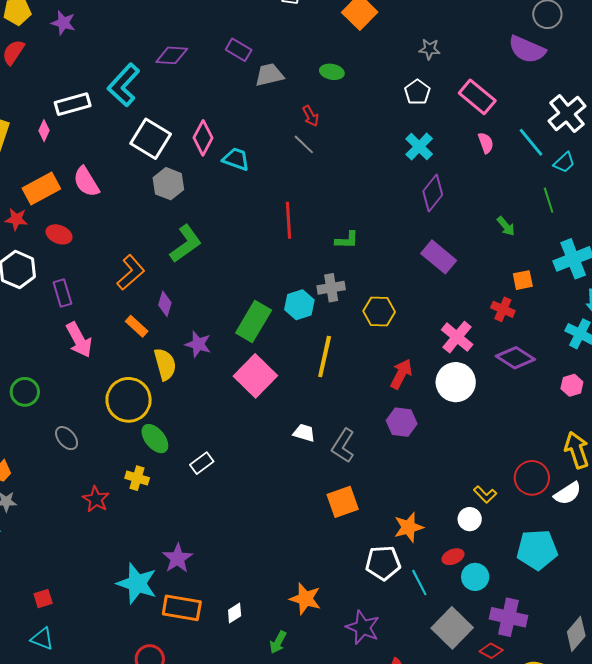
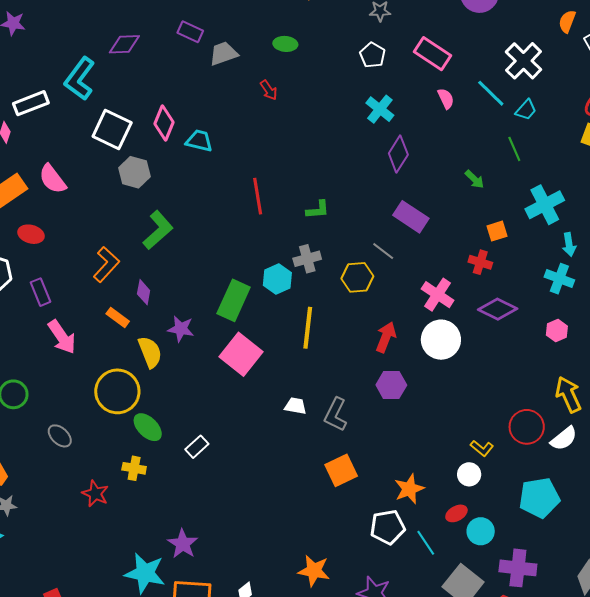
gray line: (304, 144) -> (383, 251), moved

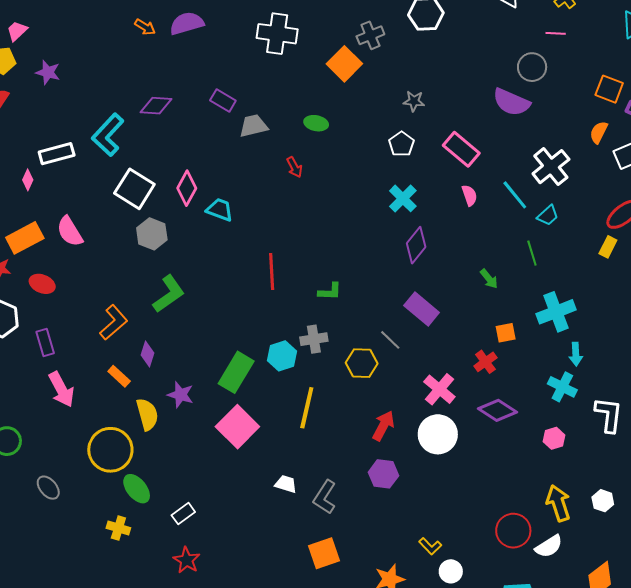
red cross: (480, 262) -> (485, 362), turned 30
yellow L-shape: (482, 448) -> (430, 546), moved
red star: (95, 494) -> (187, 560), moved

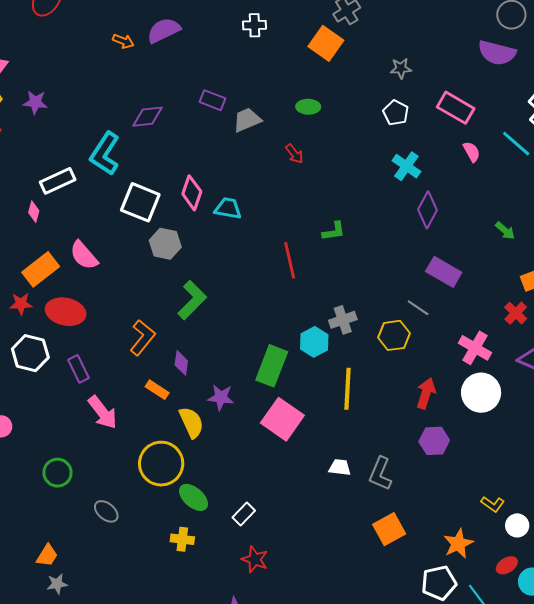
white cross: (277, 34) -> (255, 25), size x0.6
red ellipse: (42, 284) -> (66, 312), size x1.5
green L-shape: (330, 291) -> (334, 231), moved

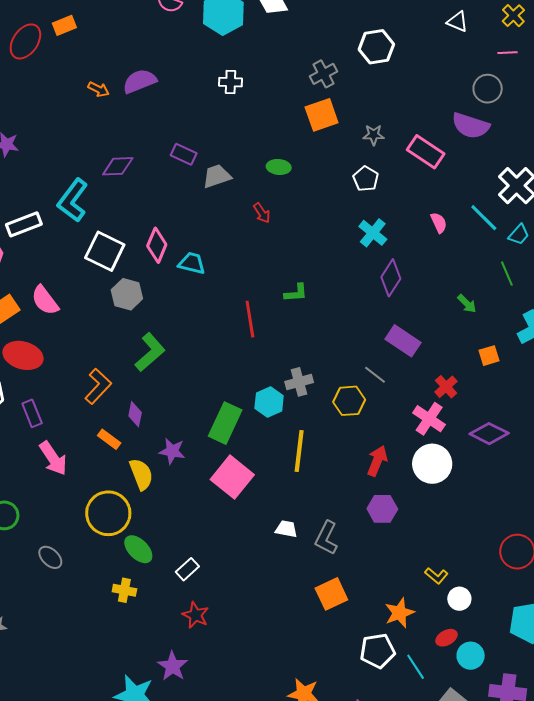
orange square: (326, 43) -> (322, 115), moved, turned 32
pink rectangle: (456, 108) -> (426, 152), moved
red cross: (516, 313) -> (446, 387), moved

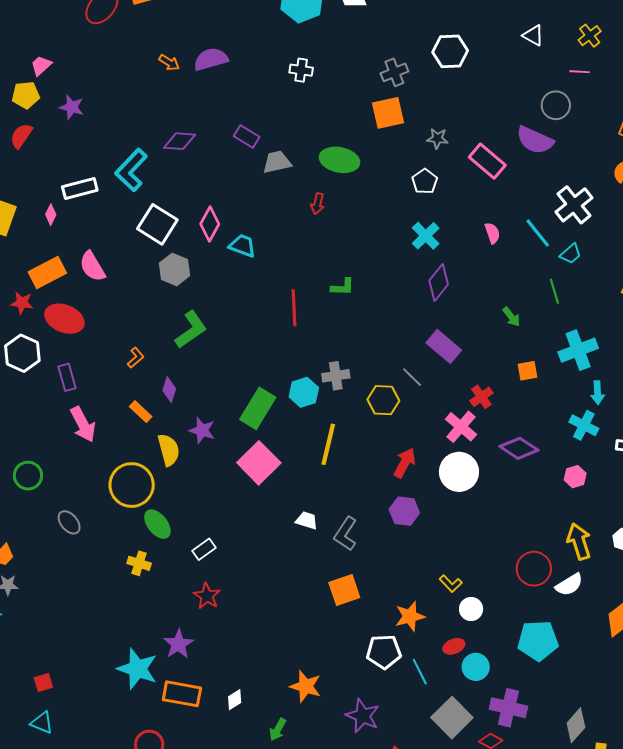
green ellipse: (279, 167) -> (340, 160), size x1.6
red arrow: (262, 213) -> (318, 204), turned 40
orange L-shape: (98, 386) -> (136, 358), size x0.6

